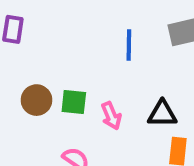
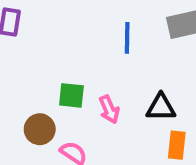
brown circle: (36, 100) -> (40, 129), moved

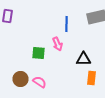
pink arrow: (109, 109) -> (58, 44), moved
brown circle: (40, 129) -> (20, 79), moved

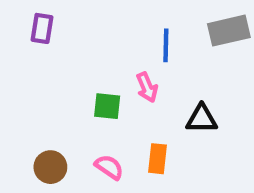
orange rectangle: (92, 78) -> (157, 159), moved
brown circle: (20, 79) -> (50, 167), moved

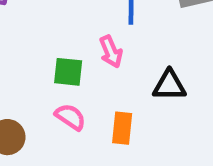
pink semicircle: (109, 167) -> (70, 117), moved

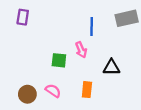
pink semicircle: (70, 117) -> (53, 91), moved

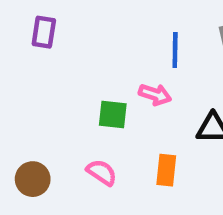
pink arrow: (81, 50) -> (155, 95), turned -49
brown circle: (27, 94) -> (33, 179), moved

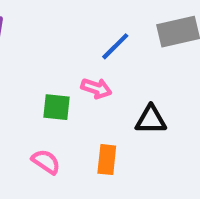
blue line: (175, 50) -> (115, 46), turned 44

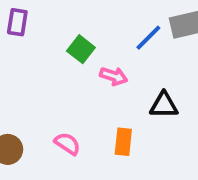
blue line: (115, 46) -> (148, 38), moved
green square: (56, 107) -> (81, 49), moved, turned 32

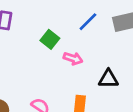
blue line: (148, 38) -> (88, 22), moved

